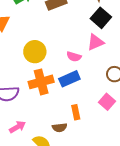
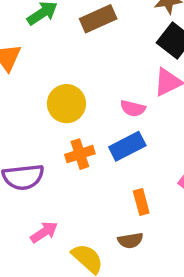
orange cross: (41, 82) -> (80, 154), size x0.7
brown semicircle: (60, 128) -> (130, 240), moved

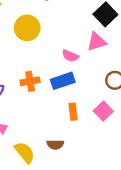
yellow circle: (66, 104) -> (27, 28), moved
orange rectangle: (141, 202) -> (73, 112), moved

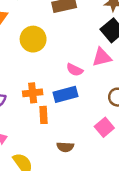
orange rectangle: (73, 112) -> (43, 115), moved
brown semicircle: (55, 145) -> (65, 147), moved

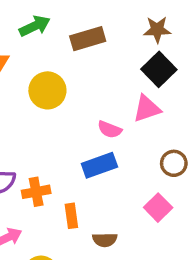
orange cross: (33, 93) -> (36, 192), moved
orange rectangle: (43, 115) -> (71, 216), moved

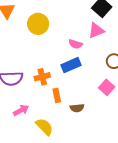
orange cross: (36, 192) -> (42, 77), moved

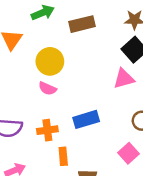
pink semicircle: (76, 44) -> (47, 88), moved

